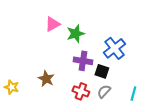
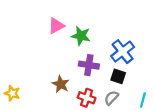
green star: (76, 34) -> (81, 36), turned 30
black square: (102, 71) -> (118, 76), moved
brown star: (46, 79) -> (61, 84), moved

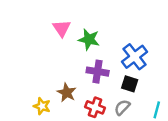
pink triangle: (56, 26) -> (62, 28), turned -36
yellow star: (12, 93) -> (42, 106), moved

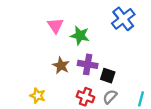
blue cross: (135, 57) -> (123, 19), moved
black square: (130, 84) -> (108, 76), moved
brown star: (67, 93) -> (61, 66), moved

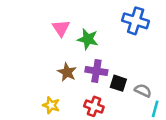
blue cross: (123, 19) -> (136, 21), turned -35
yellow star: (38, 96) -> (51, 105), moved
gray semicircle: (110, 97) -> (143, 91), moved, turned 72

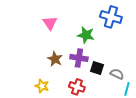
green star: (88, 39) -> (86, 35), moved

